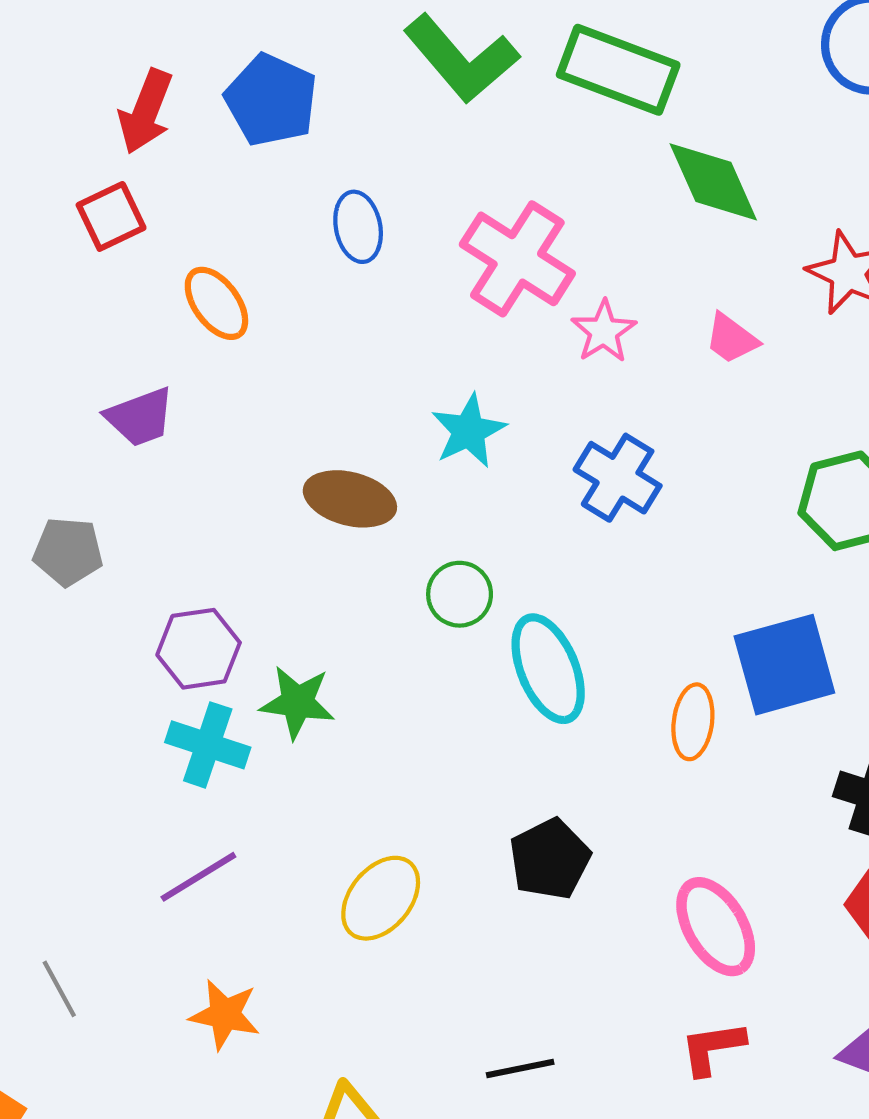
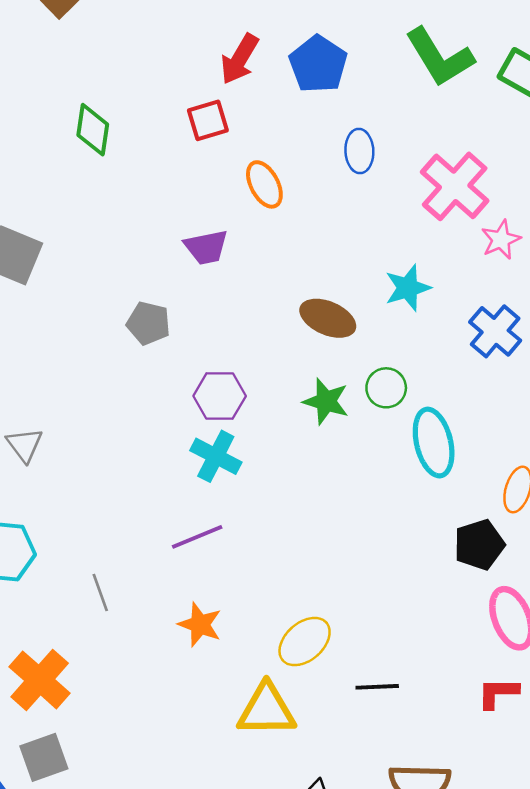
green star: (297, 702) -> (326, 401), moved
black pentagon: (550, 859) -> (479, 545), moved
yellow ellipse: (381, 898) -> (305, 642), moved

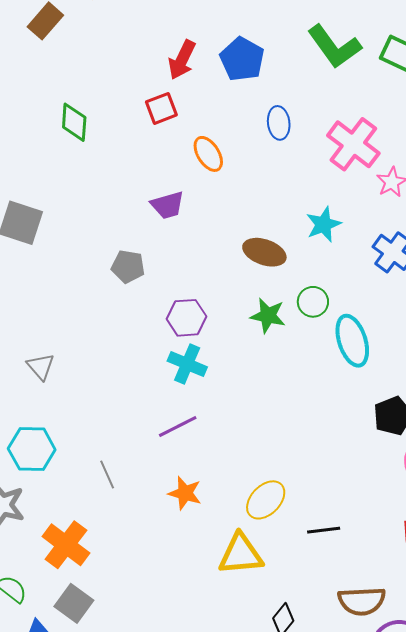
gray square: (44, 757) -> (74, 603), turned -30

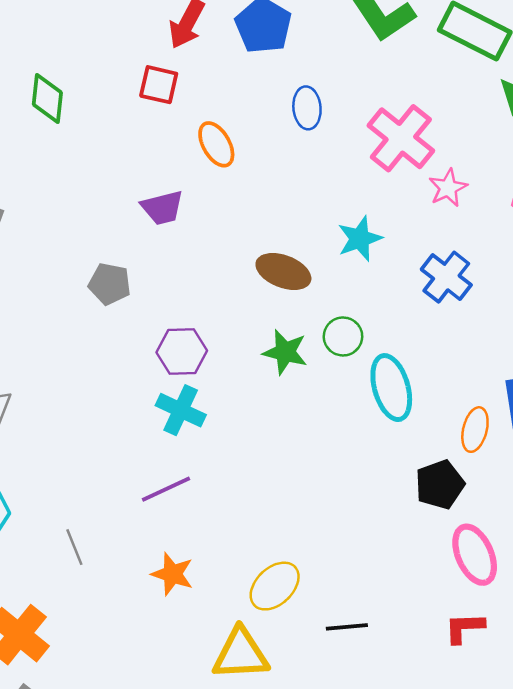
red square: (161, 108) -> (159, 85), turned 32

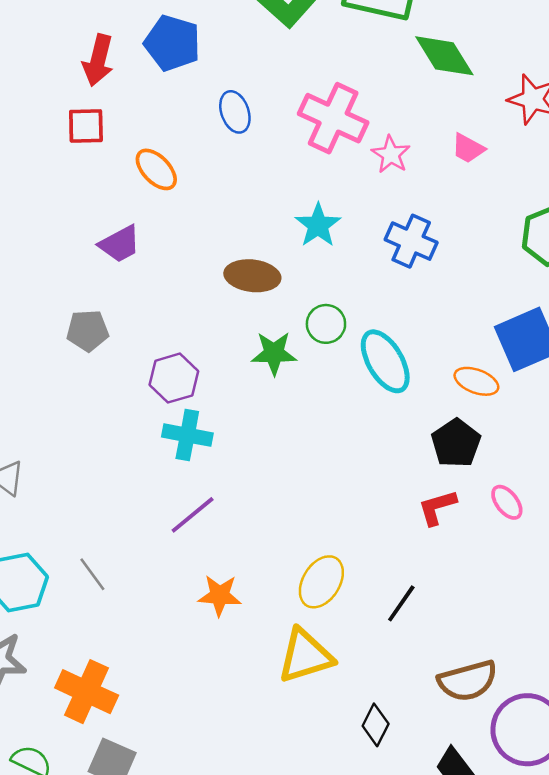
orange ellipse: (475, 430) -> (476, 381), turned -69
gray line: (74, 547) -> (92, 574), moved
pink ellipse: (475, 555) -> (507, 502), size x0.6
black line: (347, 627) -> (401, 603), turned -36
red L-shape: (464, 628) -> (437, 507), moved

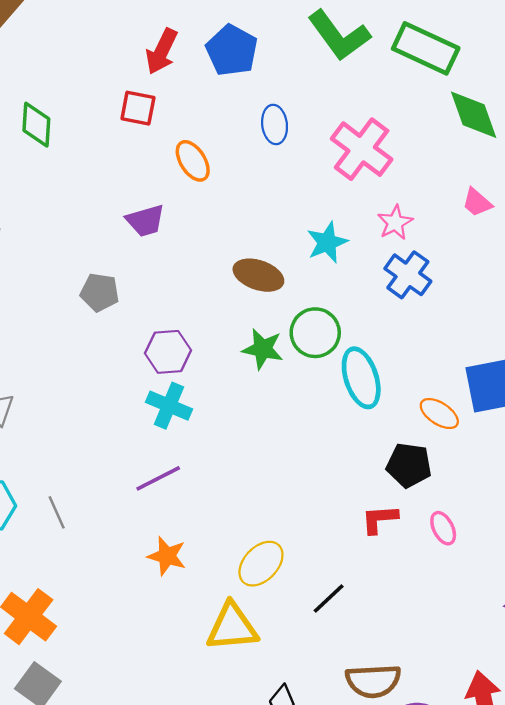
pink star: (391, 154) -> (395, 223), moved
green circle: (326, 324) -> (315, 333), size x1.4
black pentagon: (456, 443) -> (409, 465), turned 30

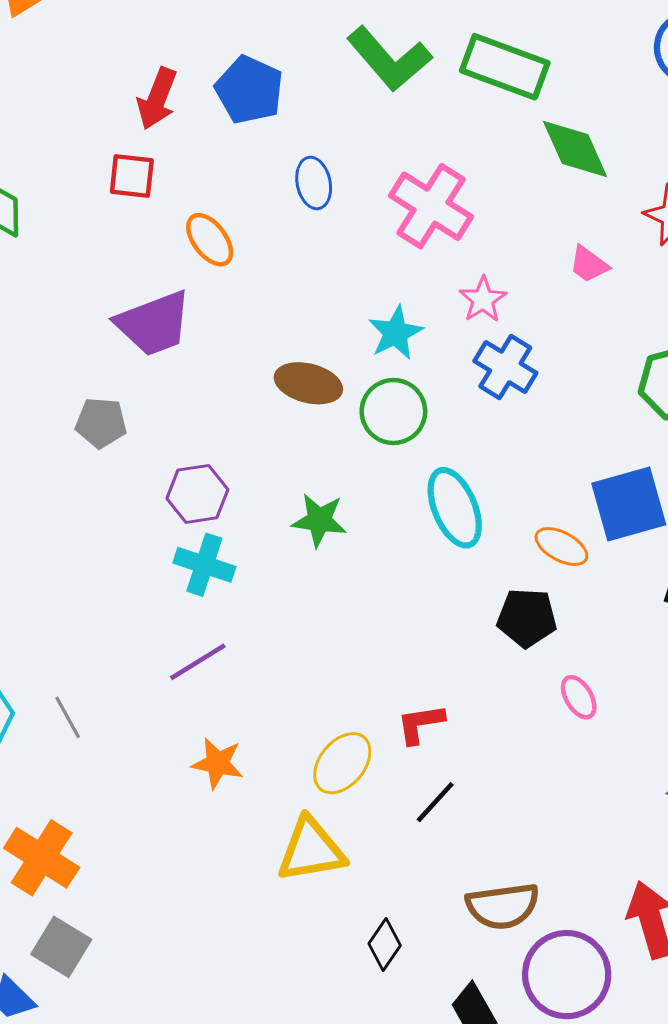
purple trapezoid: (145, 221) -> (154, 324), size x1.5
green circle: (315, 333) -> (393, 411), moved
green star: (263, 349) -> (319, 520), moved
red L-shape: (380, 519) -> (420, 724), moved

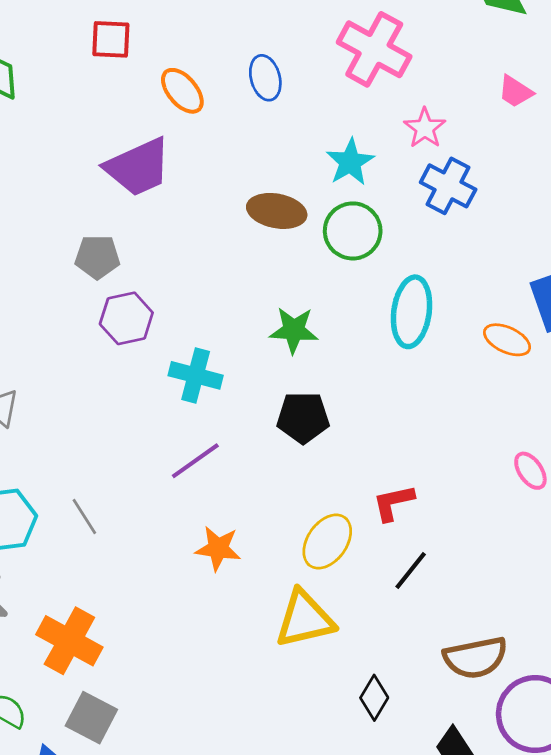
blue ellipse: (314, 183) -> (265, 78), moved
purple hexagon: (197, 494) -> (126, 318), moved
cyan ellipse: (455, 508) -> (412, 312), turned 34
black pentagon: (527, 618) -> (303, 417), moved

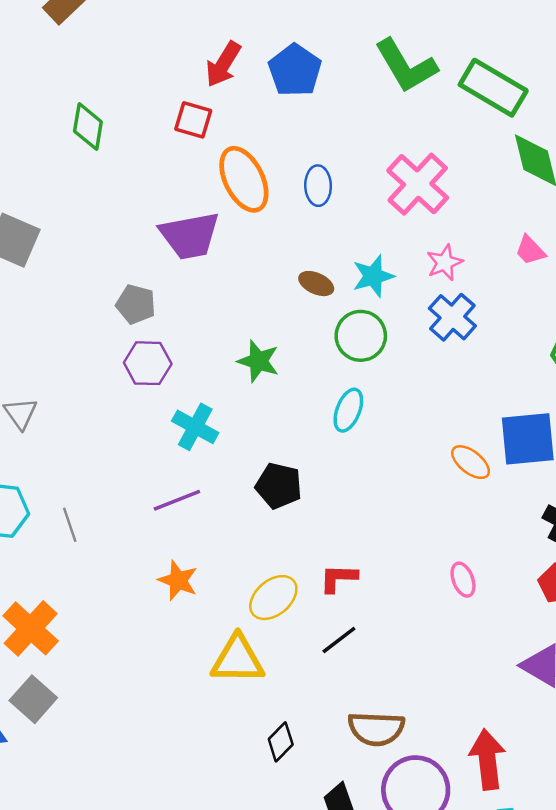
orange ellipse: (182, 91) -> (244, 179), size x1.5
brown ellipse: (277, 211) -> (316, 284), moved, size x0.7
cyan ellipse: (412, 312) -> (348, 410), moved, size x0.7
green star: (294, 330) -> (258, 361), moved

